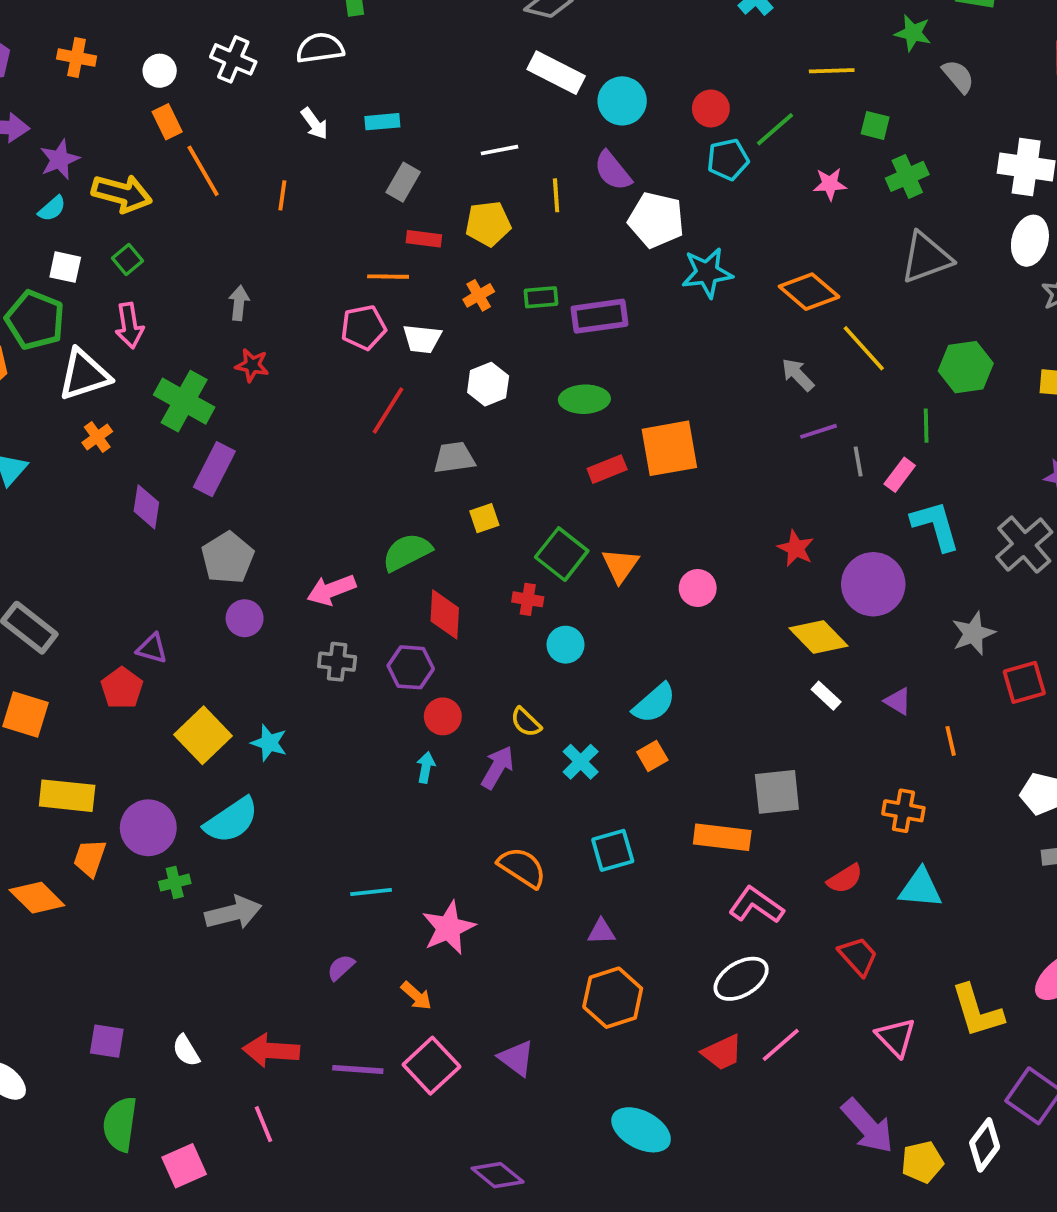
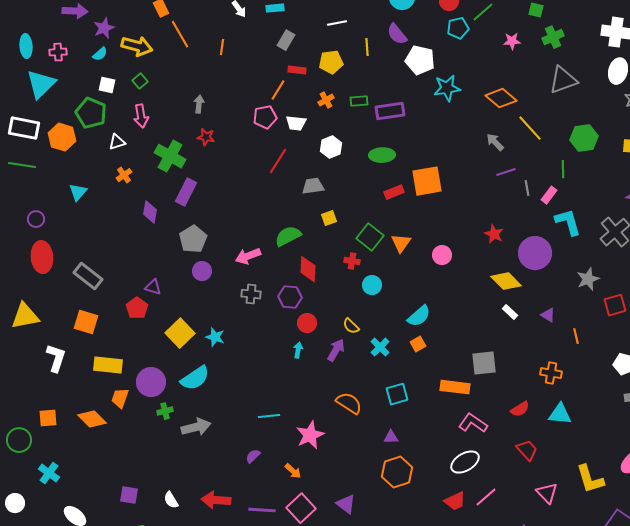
orange line: (388, 277) -> (278, 90), turned -60
white triangle: (84, 375) -> (117, 142), size x0.6

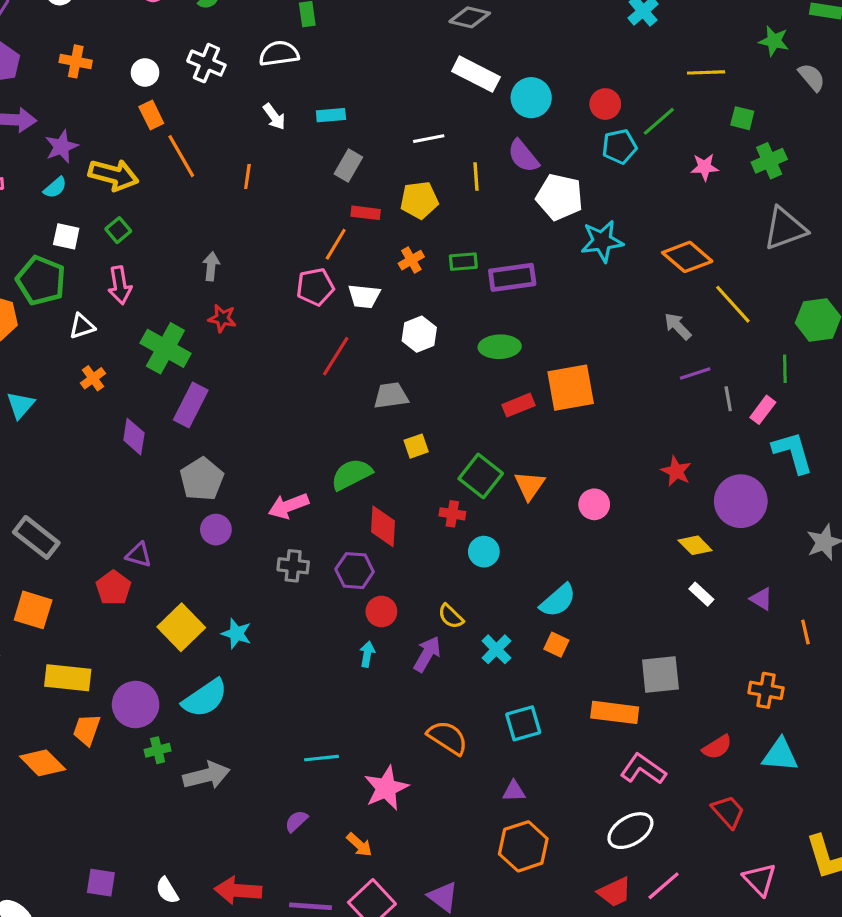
yellow diamond: (506, 281) -> (695, 545), size x0.7
orange square: (418, 344) -> (556, 645), turned -35

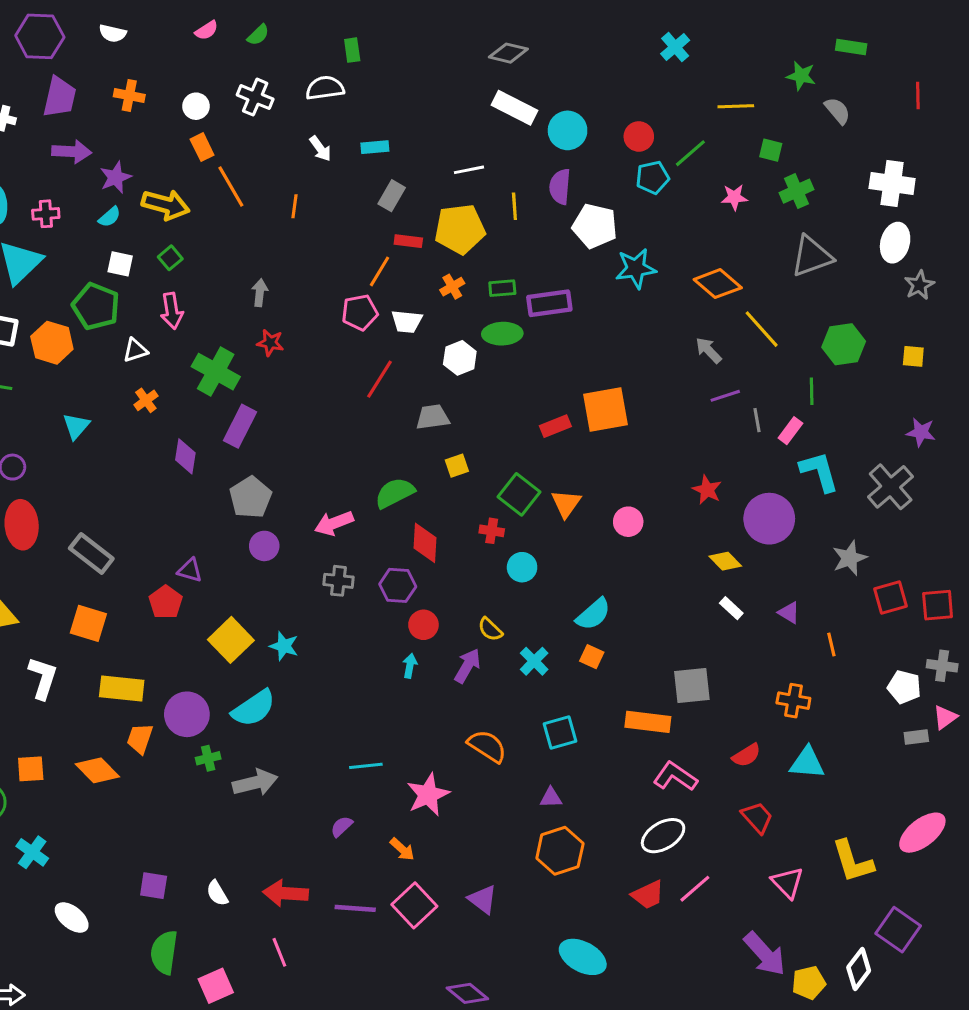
purple semicircle: (523, 156) -> (560, 187), turned 44
yellow pentagon: (419, 200) -> (460, 229), size x1.4
green ellipse: (500, 347) -> (502, 334), moved

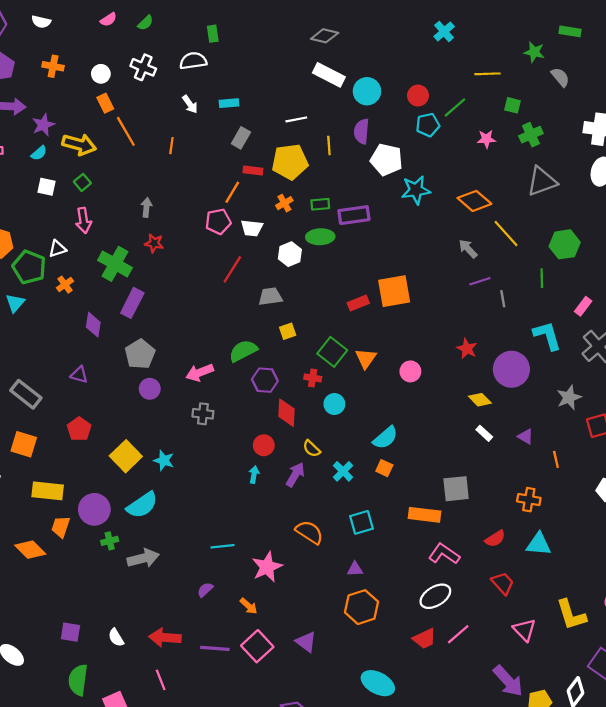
green pentagon: (96, 306) -> (29, 267), moved
pink rectangle: (790, 431) -> (583, 306), moved
red diamond: (425, 543) -> (287, 413), moved
purple triangle: (190, 570) -> (79, 375), moved
purple hexagon: (398, 585) -> (265, 380), moved

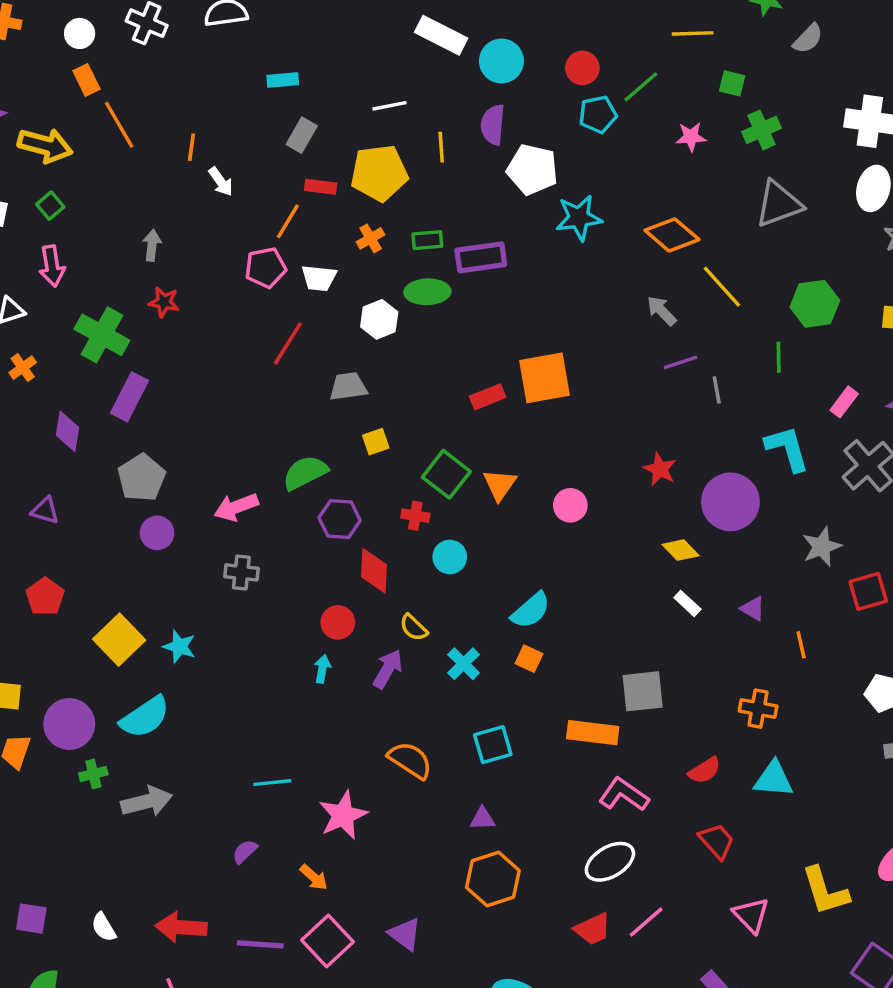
gray semicircle: (560, 77) -> (808, 39), turned 84
white arrow: (190, 104) -> (221, 182), moved

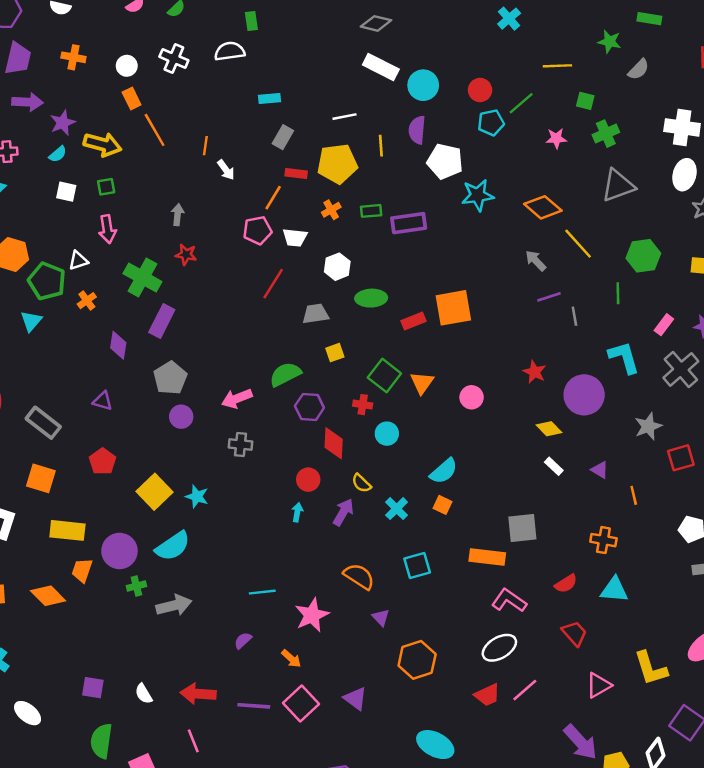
green square: (50, 206) -> (106, 187), turned 30
green ellipse: (427, 292) -> (371, 298), moved
purple triangle: (482, 819) -> (381, 617), moved, turned 48
pink triangle: (751, 915) -> (599, 685), turned 44

